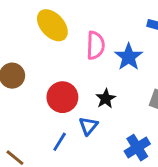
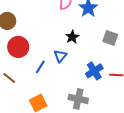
red circle: (62, 97) -> (18, 47), moved

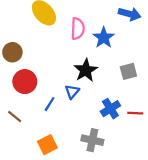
black star: (72, 37) -> (86, 70), size x1.5
gray square: (110, 38) -> (128, 71), turned -35

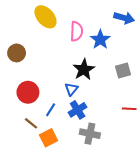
red circle: (25, 82) -> (28, 92), moved
blue line: (50, 104) -> (51, 110), moved
blue cross: (110, 109) -> (78, 110), moved
brown line: (15, 116) -> (31, 123), moved

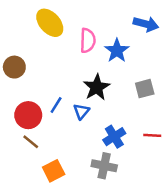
blue line: (51, 110) -> (56, 105), moved
blue cross: (78, 110) -> (114, 137), moved
brown line: (31, 123) -> (31, 142), moved

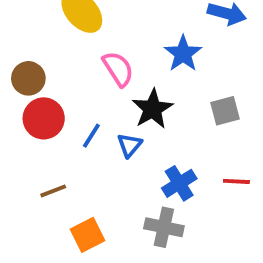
pink semicircle: (88, 40) -> (118, 69), moved, turned -35
red circle: (28, 115) -> (44, 118), moved
brown line: (31, 142) -> (53, 191), turned -60

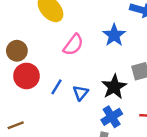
pink semicircle: (118, 69) -> (73, 45), turned 70
black star: (152, 109) -> (114, 87), moved
brown line: (53, 191) -> (16, 125), moved

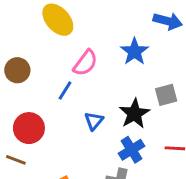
red circle: (26, 76) -> (29, 128), moved
blue line: (57, 87) -> (65, 90), moved
brown line: (16, 125) -> (16, 160), turned 42

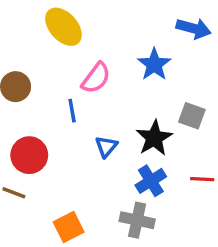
blue line: (65, 90) -> (72, 111), turned -42
gray square: (166, 95) -> (192, 116), turned 35

